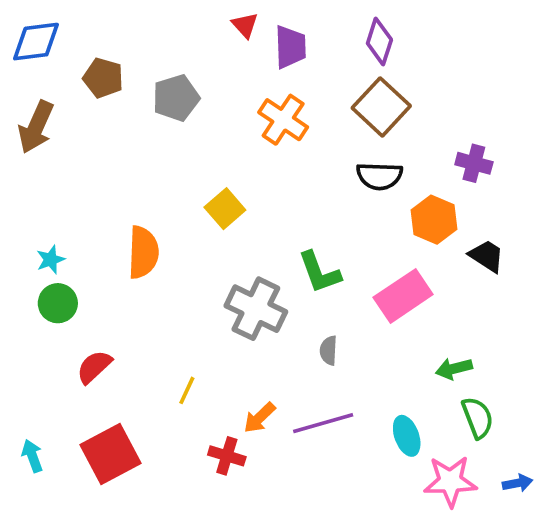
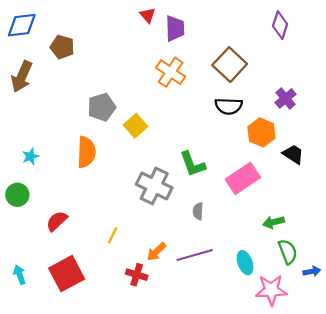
purple diamond: (379, 42) -> (280, 25), moved
gray pentagon: (176, 98) -> (102, 107), moved
purple cross: (474, 163) -> (286, 98), turned 35
green circle: (58, 303) -> (17, 195), moved
blue arrow: (518, 483) -> (312, 271), moved

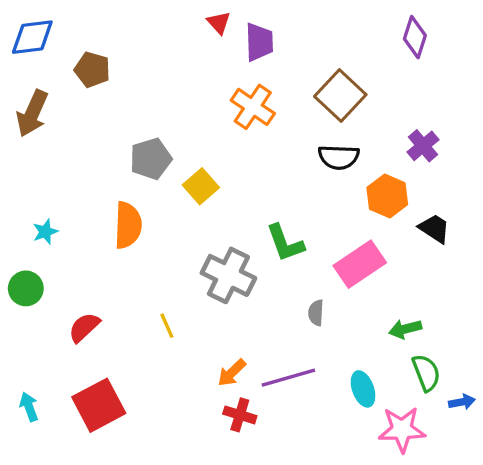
gray semicircle: (198, 211) -> (316, 313), moved
yellow line: (113, 235) -> (167, 326), moved, turned -49
red cross: (137, 275) -> (240, 415), moved

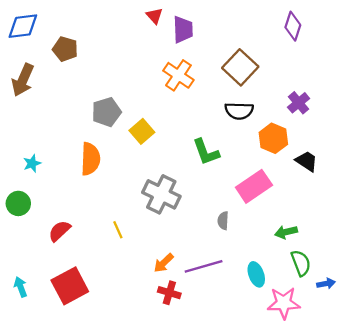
green L-shape: (285, 243) -> (206, 152), moved

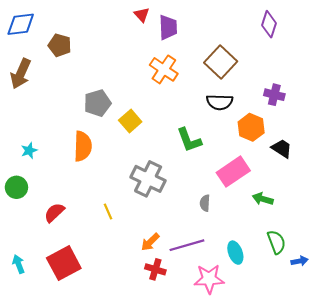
purple cross: (299, 103) -> (274, 95), turned -36
green arrow: (286, 232) -> (263, 199), moved, turned 30
pink star: (284, 303) -> (209, 279), moved

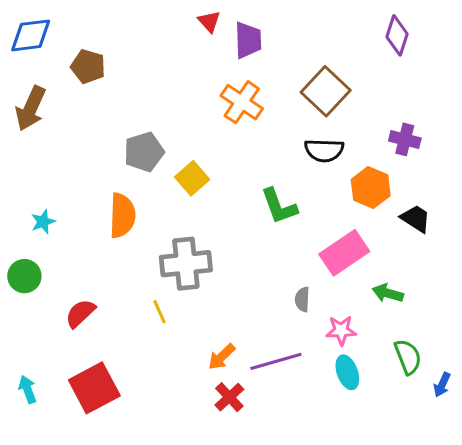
gray cross: (148, 179) -> (186, 264), moved, turned -32
blue arrow: (300, 261) -> (442, 385), turned 126
red cross: (155, 269) -> (229, 397), turned 30
pink star: (209, 279) -> (341, 330), moved, size x0.7

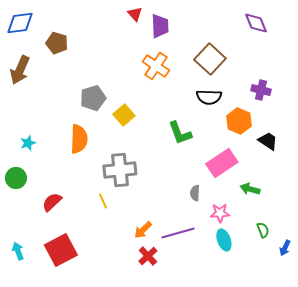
purple diamond: (397, 35) -> (256, 23), turned -40
green semicircle: (408, 357) -> (263, 230), size x0.7

